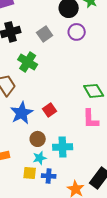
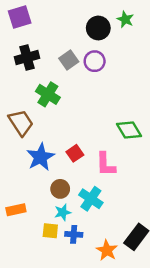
purple circle: (77, 32) -> (95, 61), moved
pink L-shape: (91, 119) -> (106, 164), moved
cyan cross: (63, 147) -> (91, 199), turned 36

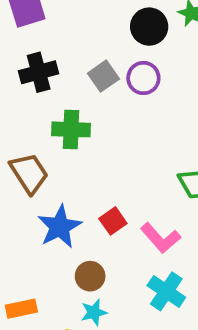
green cross: (48, 94) -> (71, 129), turned -30
pink L-shape: (106, 164) -> (161, 238), turned -40
cyan cross: (91, 199) -> (166, 291), moved

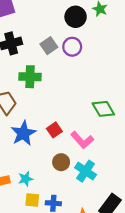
brown circle: (90, 276) -> (61, 162), moved
cyan star: (94, 312) -> (26, 179), moved

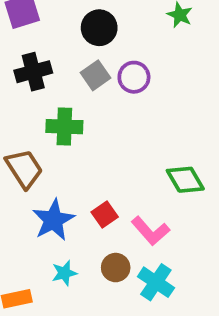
black circle: (76, 17) -> (99, 28), moved
cyan star: (26, 179) -> (64, 273), moved

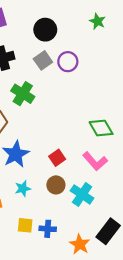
green cross: (64, 127) -> (23, 94), turned 30
red square: (105, 214) -> (57, 158), moved
pink L-shape: (150, 231) -> (95, 161), moved

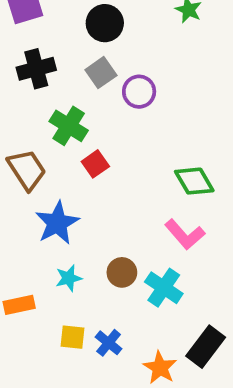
purple circle: (68, 62) -> (139, 92), moved
red square: (57, 158) -> (95, 164), moved
blue cross: (48, 229) -> (109, 343), turned 35

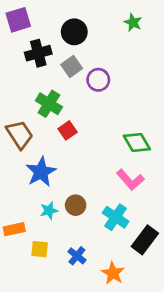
black cross: (36, 69) -> (38, 53), moved
brown circle: (122, 272) -> (76, 205), moved
yellow square: (72, 337) -> (40, 249), moved
black rectangle: (206, 347) -> (145, 240), moved

